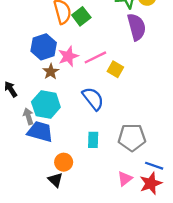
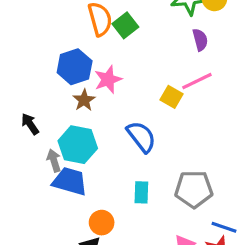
purple semicircle: (137, 27) -> (200, 40), size x0.6
pink line: (95, 57) -> (197, 81), moved

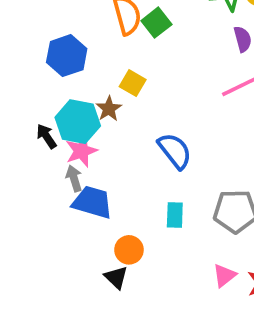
blue hexagon: (75, 67) -> (67, 56), moved
pink star: (108, 79) -> (81, 151), moved
yellow square: (172, 97) -> (133, 83), moved
cyan hexagon: (78, 145) -> (78, 122), moved

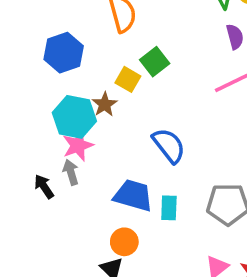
green square: (156, 23) -> (155, 62), moved
black arrow: (47, 136) -> (44, 186), moved
blue trapezoid: (92, 202) -> (133, 195), moved

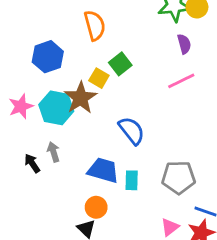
brown star: (105, 104) -> (80, 98), size x1.6
pink star: (78, 145) -> (21, 106), moved

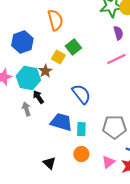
brown star: (80, 98) -> (45, 71), size x0.6
black arrow: (32, 163) -> (38, 97), moved
orange circle: (96, 207) -> (81, 154), moved

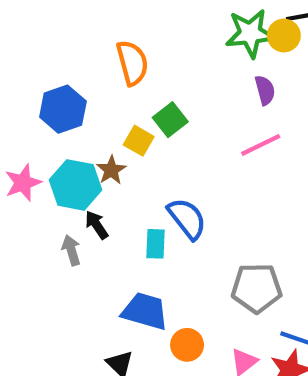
blue trapezoid: (61, 122) -> (145, 311), moved
cyan rectangle: (81, 129) -> (155, 244), moved

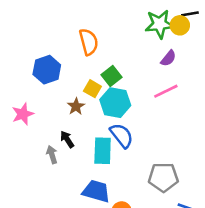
purple semicircle: (265, 90) -> (168, 58), turned 54
cyan hexagon: (76, 185) -> (115, 103), moved
cyan rectangle: (155, 244) -> (103, 151), size x1.5

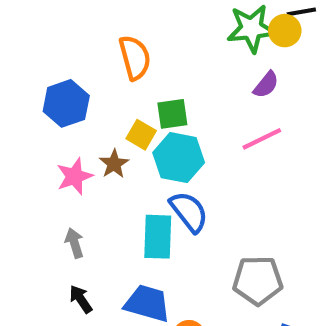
green square: (111, 76) -> (172, 114), turned 30
pink star: (23, 114) -> (74, 176), moved
black arrow: (67, 139) -> (81, 299), moved

